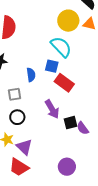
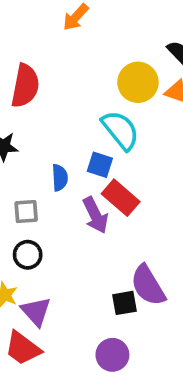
purple arrow: (52, 109) -> (95, 215), moved
black square: (70, 123) -> (125, 303), moved
purple semicircle: (83, 128) -> (148, 285), size x1.6

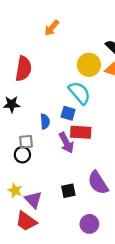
red rectangle: (121, 198) -> (81, 132), turned -36
black circle: (28, 255) -> (22, 155), moved
black square: (125, 303) -> (68, 191), moved
purple circle: (112, 355) -> (89, 224), moved

